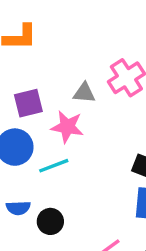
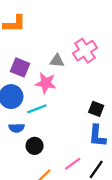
purple square: (28, 103) -> (20, 67), turned 36
blue semicircle: (18, 208) -> (17, 128), moved

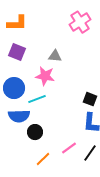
pink cross: (85, 51) -> (80, 22), moved
purple square: (20, 67) -> (17, 52), moved
blue semicircle: (17, 128) -> (19, 116), size x1.5

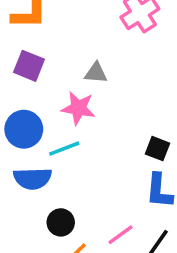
black circle: (35, 132) -> (61, 222), moved

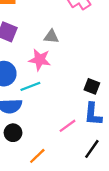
black circle: (61, 222) -> (13, 133), moved
pink line: (121, 235) -> (67, 126), moved

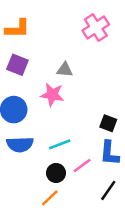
cyan line: (30, 86) -> (60, 144), moved
black circle: (13, 133) -> (56, 173), moved

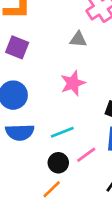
gray triangle: (65, 70) -> (78, 39), moved
pink star: (52, 95) -> (73, 83), moved, turned -30

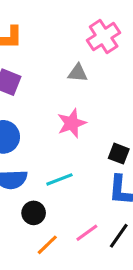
pink line: (86, 155) -> (87, 233), moved
black circle: (58, 163) -> (34, 213), moved

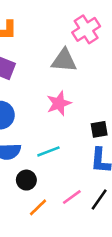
gray triangle: (78, 73) -> (64, 61), size x1.5
black square: (119, 154) -> (99, 129), turned -30

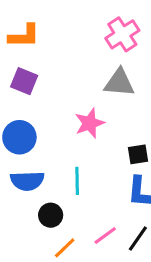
gray triangle: (64, 61) -> (119, 83), moved
cyan line: (48, 151) -> (77, 181), turned -70

